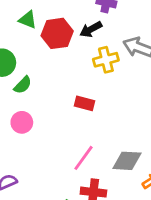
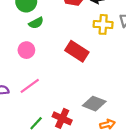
red rectangle: (85, 103) -> (77, 51), size x1.5
pink line: (84, 158) -> (30, 86), moved

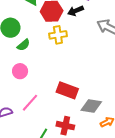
yellow cross: (103, 24) -> (58, 35), moved
red rectangle: (77, 51) -> (67, 90), moved

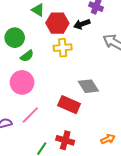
pink circle: (20, 71) -> (22, 82), size x1.5
gray diamond: (91, 106) -> (88, 86), moved, turned 45

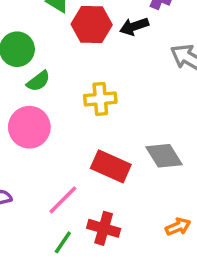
yellow cross: (63, 48) -> (100, 99), moved
gray diamond: (88, 86) -> (164, 156), moved
pink line: (30, 115) -> (63, 200), moved

